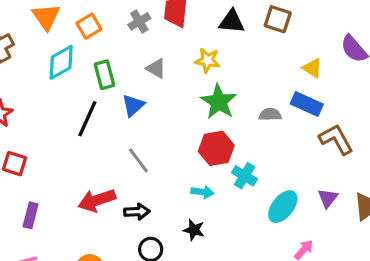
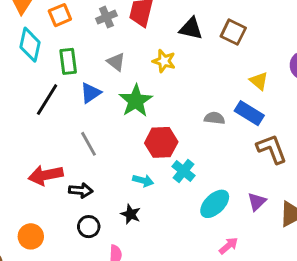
cyan diamond: (61, 62) -> (30, 45), turned -56
green star: (219, 102) -> (136, 101), moved

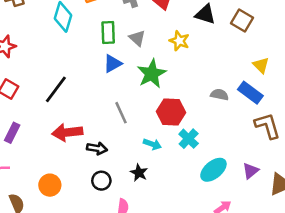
green rectangle: (68, 61) -> (108, 33), moved
black line: (47, 100) -> (56, 89), moved
gray line: (89, 144) -> (121, 113), moved

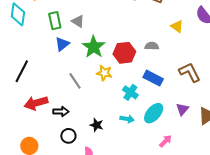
yellow star: (179, 41) -> (104, 73), moved
blue rectangle: (250, 93) -> (153, 78), moved
gray semicircle: (219, 95) -> (152, 46), moved
red hexagon: (171, 112) -> (124, 53), moved
cyan arrow: (152, 144) -> (127, 119), moved

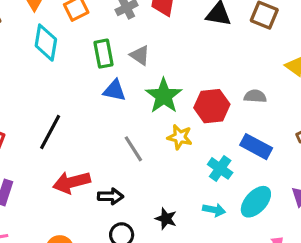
blue triangle: (62, 44) -> (114, 90), turned 49

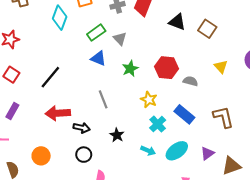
green rectangle: (104, 54) -> (96, 33), turned 54
green star: (164, 96) -> (130, 69), size x0.7
red hexagon: (212, 106) -> (166, 68), moved
yellow star: (180, 137) -> (149, 100), moved
black star: (166, 219) -> (117, 135), moved

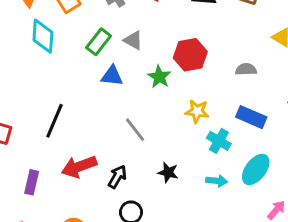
red hexagon: (166, 68) -> (190, 55), moved
purple rectangle: (12, 111) -> (32, 182), moved
black arrow: (82, 128) -> (117, 177), turned -56

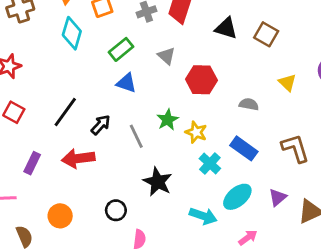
gray triangle: (133, 40) -> (167, 56), moved
green star: (159, 77) -> (168, 120), moved
black star: (168, 172) -> (158, 182), size x1.5
black arrow: (117, 177) -> (101, 125), moved
cyan arrow: (217, 181) -> (203, 216), moved, size x1.4

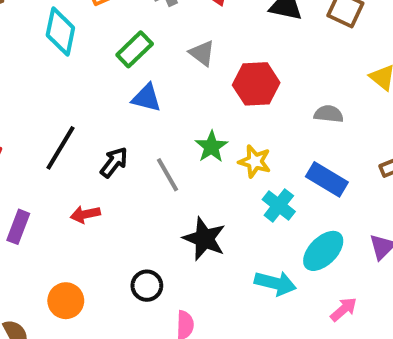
red arrow: (78, 158) -> (85, 214), size x0.6

